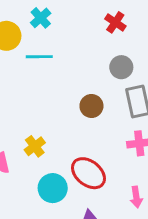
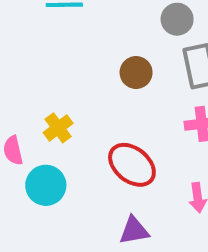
cyan circle: (53, 188) -> (46, 185), moved

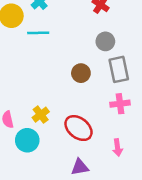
yellow cross: (58, 128) -> (41, 115), moved

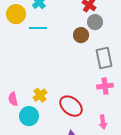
gray circle: (105, 41) -> (95, 22), moved
brown circle: (81, 73) -> (81, 35), moved

